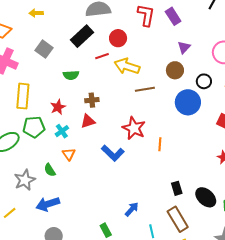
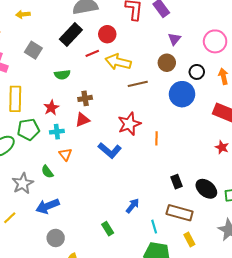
red star: (134, 128) -> (129, 124), turned 30
cyan cross: (62, 131) -> (57, 132), turned 32
brown rectangle: (178, 219) -> (180, 213), turned -40

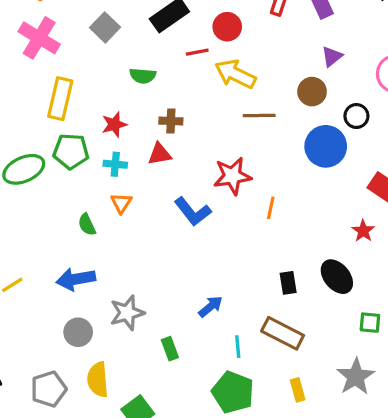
red star: (222, 147) -> (363, 231), moved
gray star: (23, 183) -> (127, 313), moved
black ellipse: (206, 189) -> (337, 277), moved
green rectangle: (108, 229) -> (170, 349), moved
yellow rectangle: (189, 239) -> (298, 390), moved

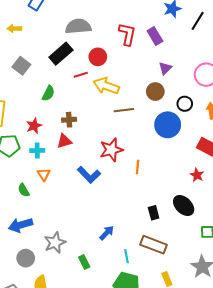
green semicircle: (143, 76) -> (48, 93), turned -63

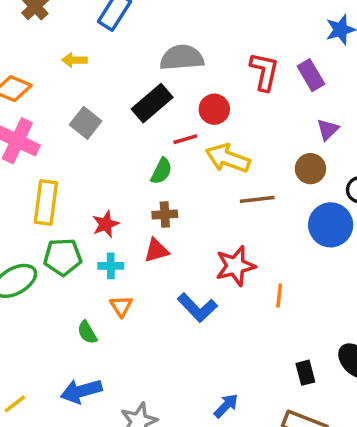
green semicircle: (48, 93) -> (161, 171), moved

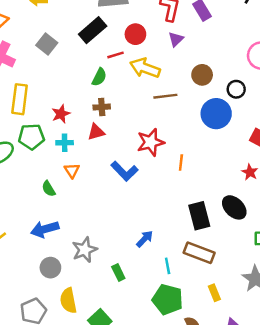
purple triangle: (328, 130) -> (176, 39), moved
black rectangle: (305, 373) -> (199, 216), size x1.6

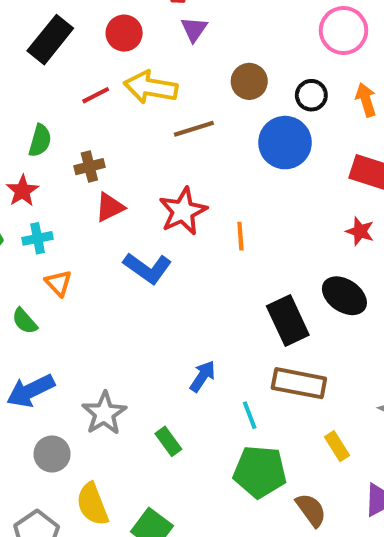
red line: (116, 55) -> (96, 95), moved
green semicircle: (99, 77) -> (40, 141), moved
red triangle: (96, 132) -> (110, 207), moved

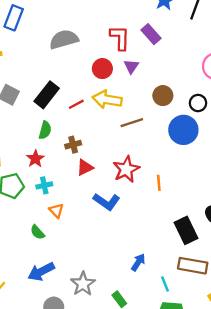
red circle: (124, 33) -> (102, 69), moved
black rectangle: (50, 40) -> (47, 95), moved

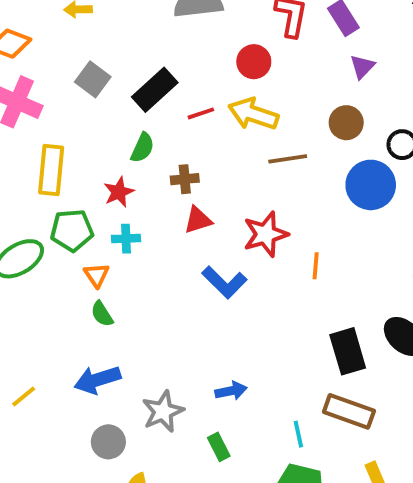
purple triangle: (131, 66) -> (362, 67), moved
orange triangle: (56, 211) -> (97, 275), moved
blue arrow: (138, 262) -> (231, 391), moved, turned 36

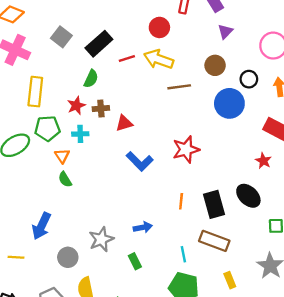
brown cross: (185, 179) -> (101, 108), moved
red star: (266, 234) -> (186, 149), moved
orange line: (316, 266) -> (181, 201), moved
blue arrow: (97, 380) -> (41, 226), moved, turned -48
yellow line: (24, 396) -> (16, 257), moved, turned 42

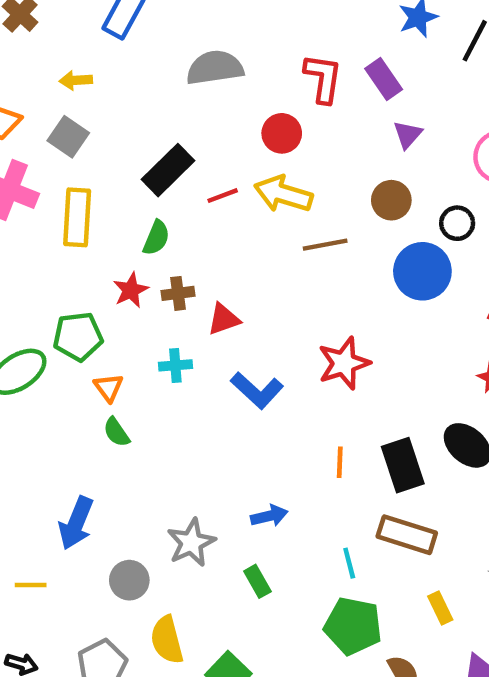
gray square: (61, 37) -> (68, 137), moved
yellow rectangle: (35, 92) -> (77, 217), moved
cyan cross: (80, 134) -> (175, 365), moved

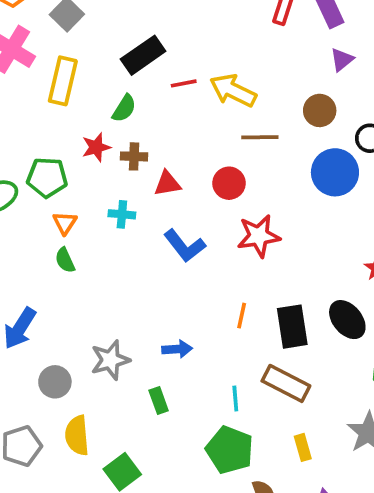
red circle: (282, 133) -> (229, 183), moved

